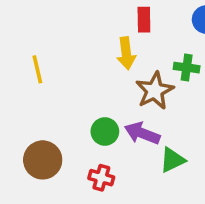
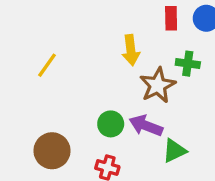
red rectangle: (144, 20) -> (171, 18), moved
yellow line: (37, 69) -> (47, 65), turned 48

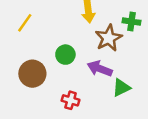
green circle: (111, 124) -> (65, 55), moved
brown circle: (52, 151) -> (32, 74), moved

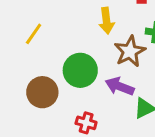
green circle: (65, 55) -> (80, 70), size x1.5

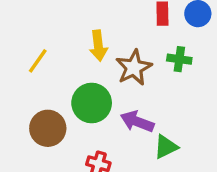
yellow arrow: (106, 21) -> (98, 46), moved
brown star: (130, 51) -> (134, 68), moved

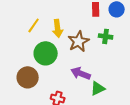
yellow line: (38, 61) -> (34, 25), moved
green circle: (92, 103) -> (46, 53), moved

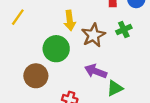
yellow line: (34, 25) -> (18, 17), moved
green cross: (106, 36) -> (124, 30), turned -32

